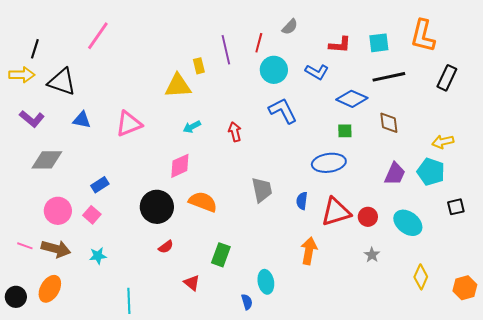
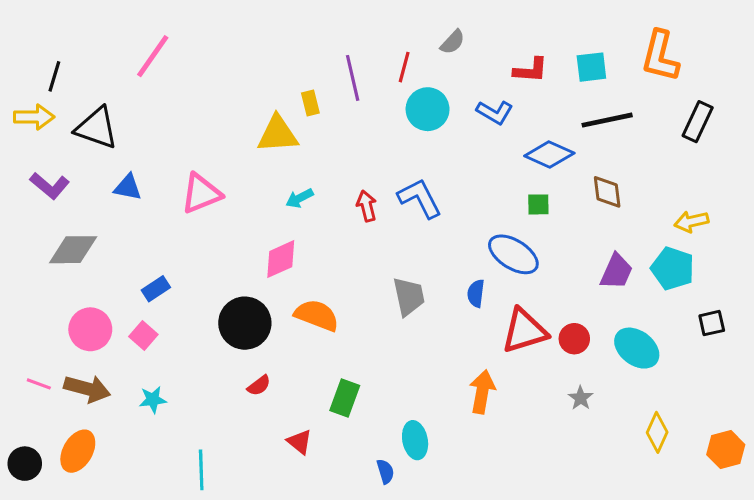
blue L-shape: (283, 111) -> (420, 198), moved
blue ellipse: (329, 163) -> (513, 254), turned 40
blue semicircle: (302, 201) -> (476, 293), moved

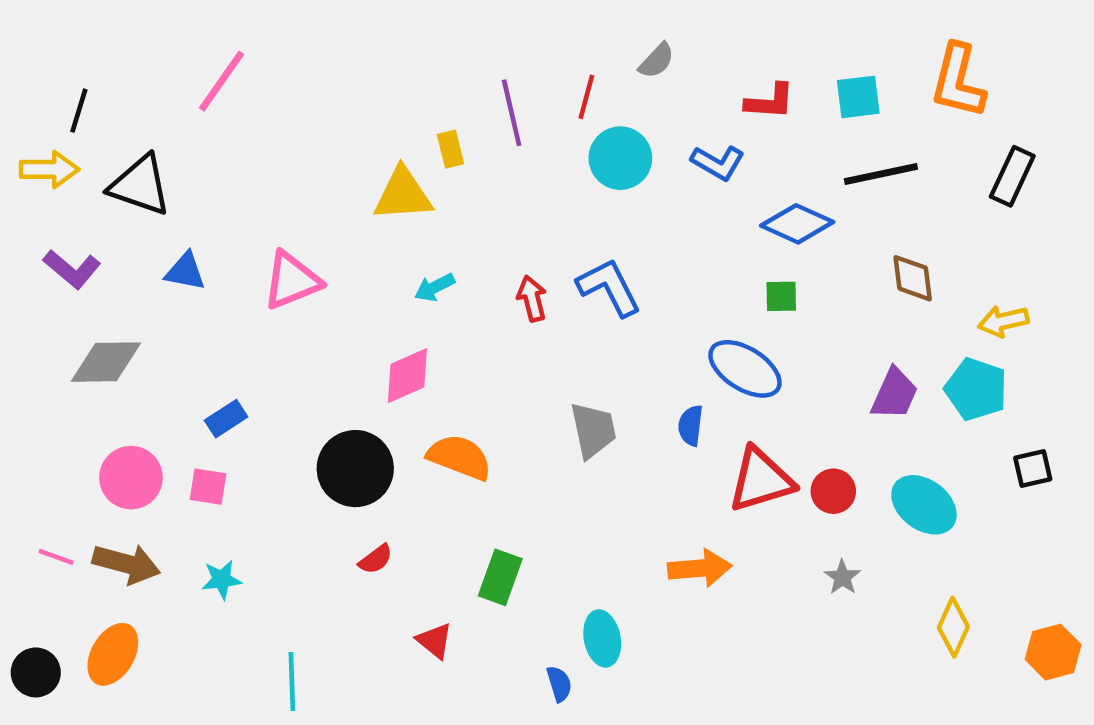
brown diamond: (607, 192) -> (913, 278), moved
pink square: (143, 336) -> (208, 487), turned -32
orange arrow: (482, 392) -> (700, 568), turned 75

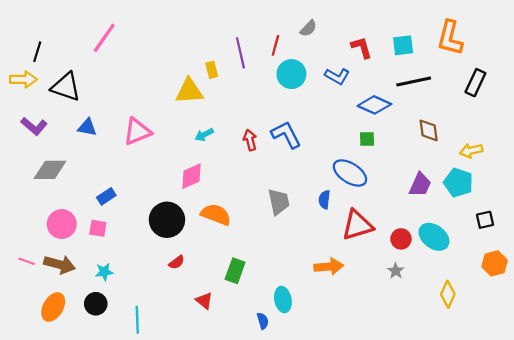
red L-shape: (770, 101) -> (362, 47), turned -110
red circle: (833, 491) -> (401, 239), moved
orange hexagon: (1053, 652) -> (495, 263), moved
black circle: (36, 672) -> (96, 304), moved

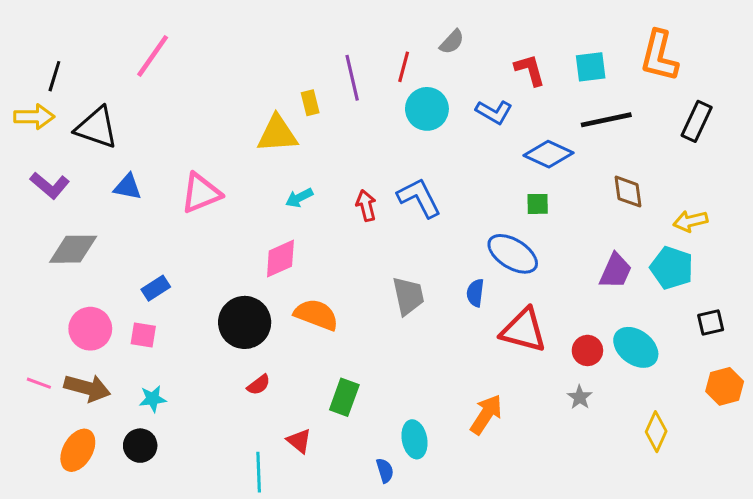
red triangle: (357, 225) -> (524, 330), turned 32
orange arrow: (329, 267) -> (486, 414), moved, turned -52
cyan line: (137, 320) -> (259, 472), moved

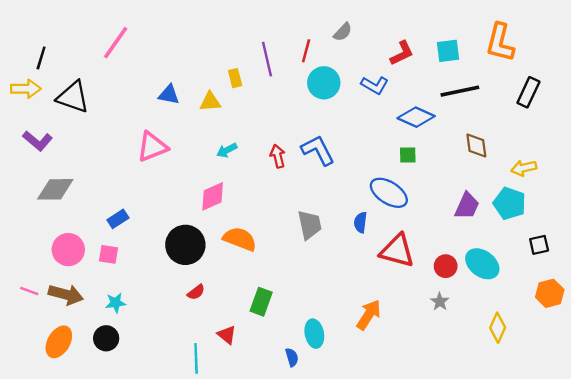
red L-shape: (530, 70) -> (402, 53), turned 80
yellow triangle: (277, 134) -> (210, 102), size x0.7
blue triangle: (128, 187) -> (169, 95), moved

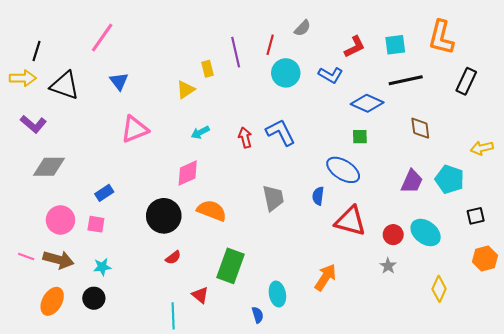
blue triangle: (169, 95) -> (119, 81), moved, turned 42
yellow triangle: (210, 102) -> (186, 90), turned -30
yellow arrow: (524, 168) -> (482, 148), moved
green rectangle: (261, 302) -> (230, 266), size x1.4

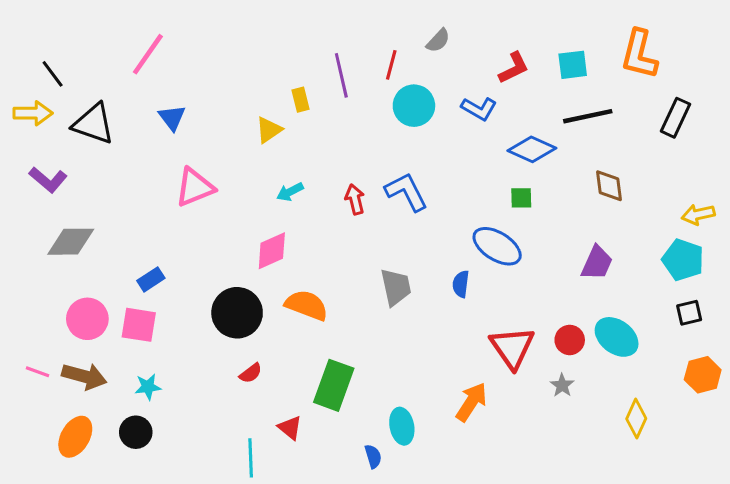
black line: (36, 51) -> (53, 74), turned -54
cyan pentagon: (450, 179) -> (683, 260), moved
red triangle: (350, 221) -> (512, 348), moved, turned 40
pink square: (96, 224) -> (139, 325), size x1.4

